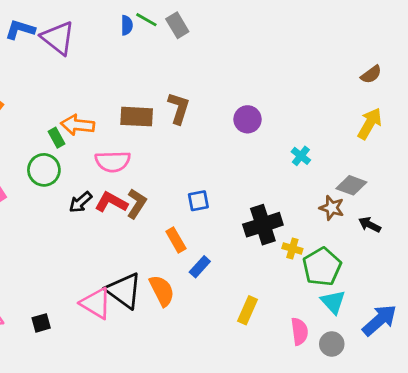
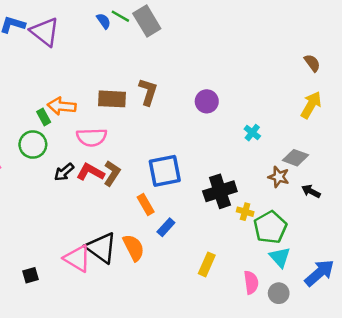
blue semicircle: (127, 25) -> (104, 21), turned -35
gray rectangle: (177, 25) -> (147, 21), size x1.4
brown semicircle: (371, 74) -> (312, 63), turned -90
blue square: (198, 201) -> (165, 171), size x1.8

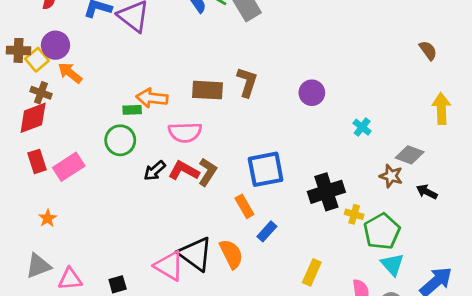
yellow arrow: (311, 105) -> (441, 109), moved, turned -32
green rectangle: (44, 117) -> (132, 110), turned -63

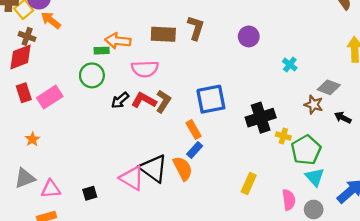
blue rectangle: (267, 231) -> (195, 150), moved

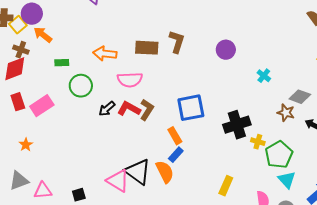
green rectangle: (102, 51) -> (62, 63), moved

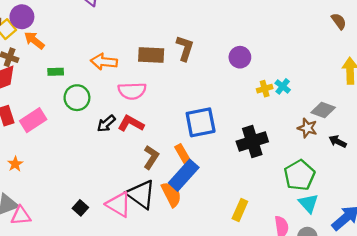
brown L-shape: (147, 110) -> (151, 157), moved
yellow cross: (258, 142) -> (265, 89), moved, turned -32
blue rectangle: (176, 155) -> (184, 175), size x1.8
pink triangle: (43, 191) -> (21, 216), moved
black square: (79, 195) -> (80, 208), moved, turned -32

